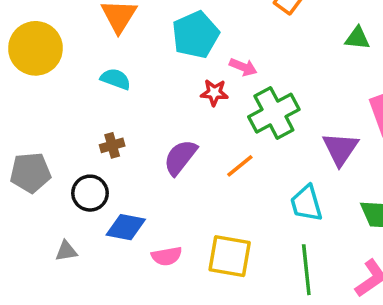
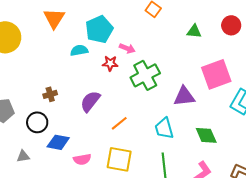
cyan semicircle: (116, 79) -> (79, 50), moved, turned -30
purple triangle: (340, 149) -> (184, 96), turned 50
orange line: (240, 166) -> (119, 123), moved

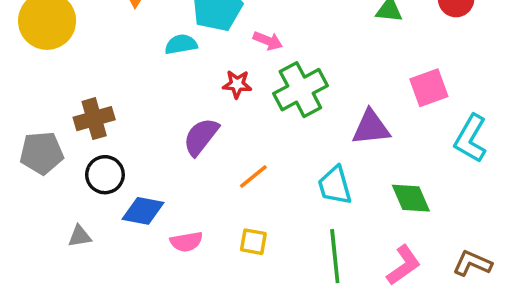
red star: (110, 63) -> (237, 84), moved
pink square: (216, 74) -> (429, 88), size x0.7
brown cross: (50, 94) -> (94, 119), moved, size x1.5
yellow square: (119, 159) -> (253, 242), size x0.6

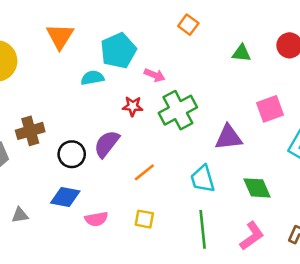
black circle: (105, 175) -> (72, 154), moved

